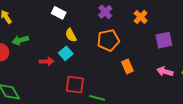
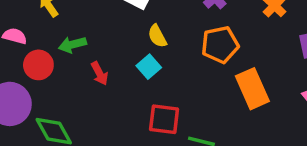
red arrow: (47, 61) -> (100, 73), moved, turned 64
orange rectangle: (127, 66) -> (252, 89), size x1.6

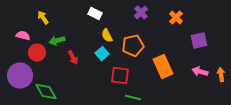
orange pentagon: (220, 45) -> (133, 46), moved
red square: (164, 119) -> (120, 76), moved

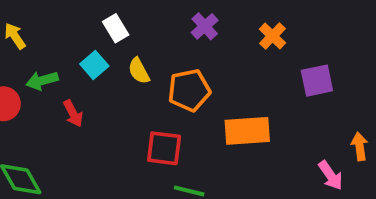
white rectangle: (95, 14) -> (116, 28), turned 32
cyan square: (102, 54) -> (94, 65), moved
orange rectangle: (163, 67) -> (247, 131), turned -70
pink arrow: (200, 72) -> (331, 175), moved, turned -140

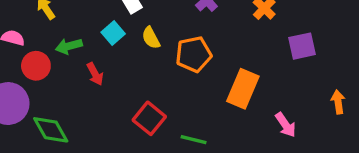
orange rectangle: (247, 131) -> (243, 89), turned -63
red square: (164, 148) -> (149, 118), moved, turned 32
pink arrow: (331, 175) -> (286, 125), moved

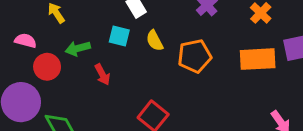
cyan square: (113, 33) -> (119, 36), turned -35
orange rectangle: (243, 89) -> (258, 59), moved, turned 64

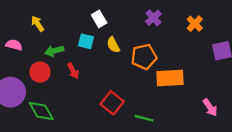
orange rectangle: (258, 59) -> (170, 78), moved
red circle: (47, 67) -> (40, 72), moved

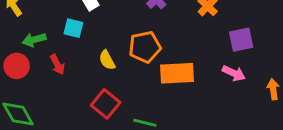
yellow semicircle: (113, 45) -> (107, 60), moved
pink arrow: (210, 108) -> (234, 73), moved, turned -30

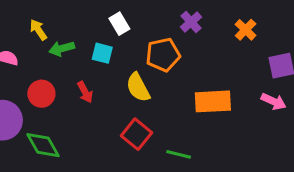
green arrow: (34, 40) -> (62, 49), moved
orange pentagon: (145, 47) -> (163, 55), moved
yellow semicircle: (107, 60) -> (138, 87), size x1.4

